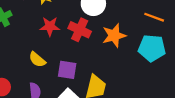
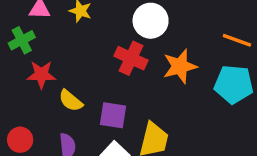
red star: (50, 26) -> (41, 74), moved

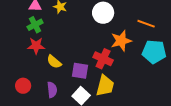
green cross: (22, 40) -> (35, 25), moved
orange line: (237, 40) -> (146, 24), moved
red cross: (131, 58) -> (103, 59), moved

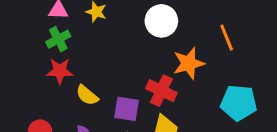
orange line: (146, 24) -> (227, 38), turned 48
cyan pentagon: (154, 52) -> (239, 103), moved

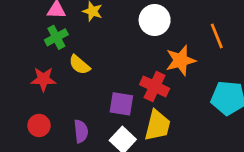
red star: (60, 71) -> (43, 79), moved
yellow semicircle: (87, 95) -> (79, 65), moved

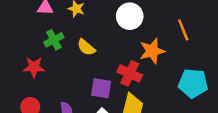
green cross: (56, 37) -> (54, 40), moved
yellow semicircle: (79, 65) -> (86, 47), moved

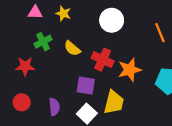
orange star: (152, 51) -> (130, 70), moved
red cross: (130, 73) -> (103, 60), moved

